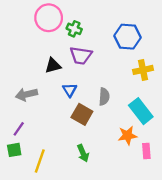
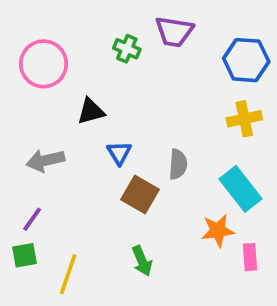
pink circle: (49, 18) -> (43, 64), moved
blue hexagon: (127, 37) -> (246, 60), moved
purple trapezoid: (81, 56) -> (174, 32), moved

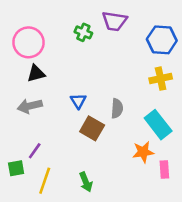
black triangle: (91, 111) -> (36, 74), moved
purple line: (32, 219) -> (35, 151), moved
green arrow: (142, 261) -> (86, 182), moved

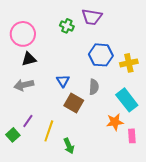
blue hexagon: (162, 40) -> (101, 55), moved
green square: (16, 168) -> (13, 135), turned -32
yellow line: (45, 181) -> (49, 131), moved

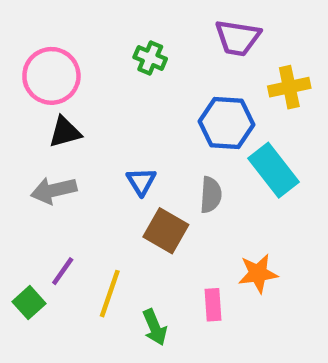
purple trapezoid: (92, 17) -> (238, 38), moved
yellow cross: (129, 63) -> (289, 87), moved
cyan rectangle: (127, 100) -> (274, 170), moved
pink rectangle: (132, 136) -> (213, 305), moved

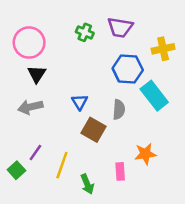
purple trapezoid: (238, 38) -> (120, 27), moved
black triangle: (65, 132) -> (37, 74), turned -42

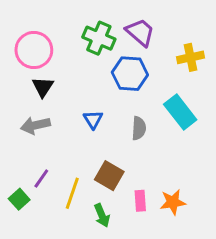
purple trapezoid: (120, 27) -> (140, 32), turned -148
green cross: (85, 32) -> (99, 38), size x1.5
blue hexagon: (128, 69) -> (130, 74), moved
brown square: (94, 130) -> (109, 176), moved
orange star: (145, 154) -> (173, 202), moved

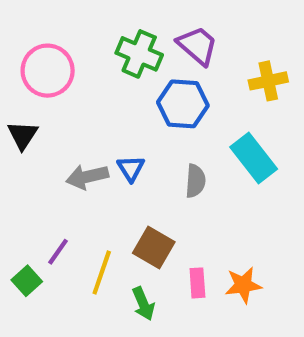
black triangle: (43, 87) -> (23, 135), moved
gray arrow: (35, 125) -> (87, 177), moved

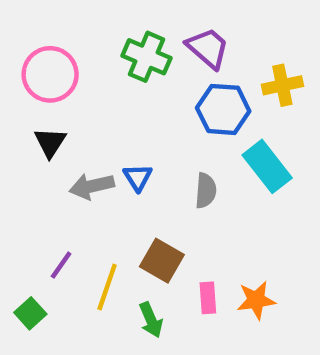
blue hexagon: (183, 104) -> (223, 109), moved
black triangle: (23, 135) -> (50, 142), moved
green square: (27, 281) -> (30, 313), moved

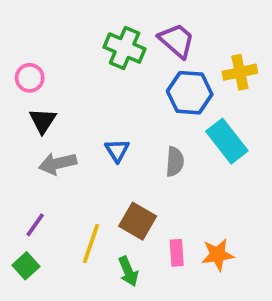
pink circle: (50, 74) -> (30, 78), moved, size x0.6
gray arrow: (92, 186) -> (58, 163), moved
purple line: (61, 265) -> (35, 225), moved

